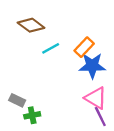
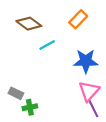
orange rectangle: (84, 47) -> (78, 19), moved
pink triangle: (96, 98) -> (89, 91), turned 40

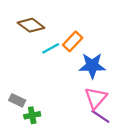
orange rectangle: (78, 19) -> (73, 41), moved
purple line: (93, 108) -> (100, 116), turned -30

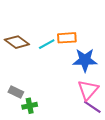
brown diamond: (31, 25) -> (17, 42), moved
orange rectangle: (73, 41) -> (67, 38), turned 42

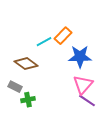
orange rectangle: (67, 38) -> (63, 36), turned -42
brown diamond: (17, 42) -> (26, 64), moved

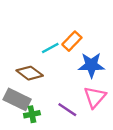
gray rectangle: (15, 87) -> (17, 99), size x1.6
purple line: (87, 101) -> (67, 110), moved

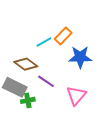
pink triangle: (95, 97) -> (76, 95), moved
purple line: (67, 110) -> (46, 81), moved

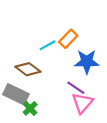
purple line: (46, 81) -> (76, 88), moved
green cross: (28, 100) -> (30, 108), turned -32

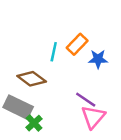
cyan line: (48, 45) -> (54, 52), turned -49
blue star: (87, 62) -> (98, 59), moved, size x0.7

